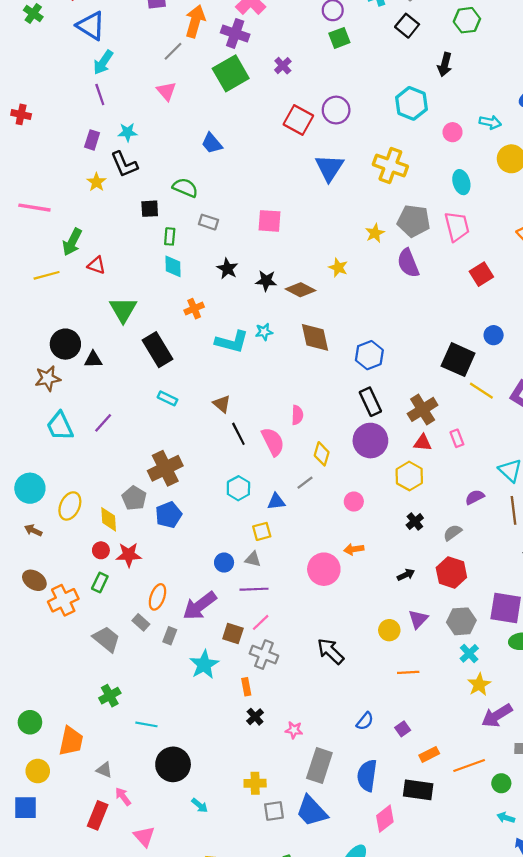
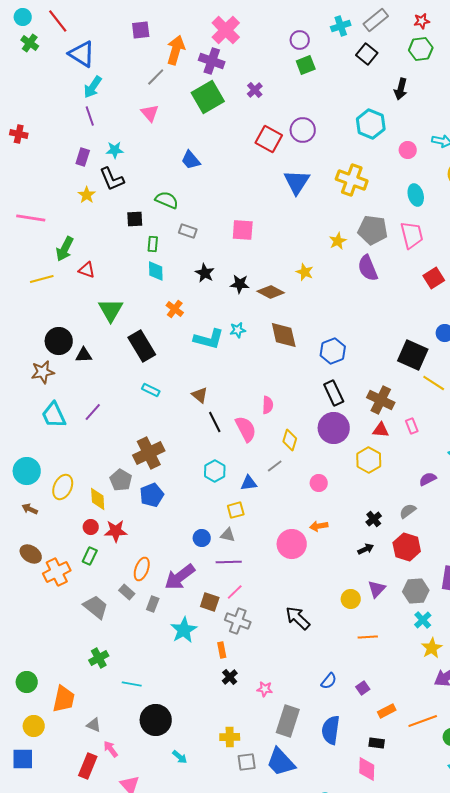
orange cross: (194, 309) -> (175, 309), turned -30
brown cross: (423, 409) -> (381, 400), turned -32
black cross: (415, 521) -> (374, 519), moved
black rectangle: (418, 790) -> (377, 743), size x0.6
pink diamond: (385, 819) -> (367, 769), moved, turned -50

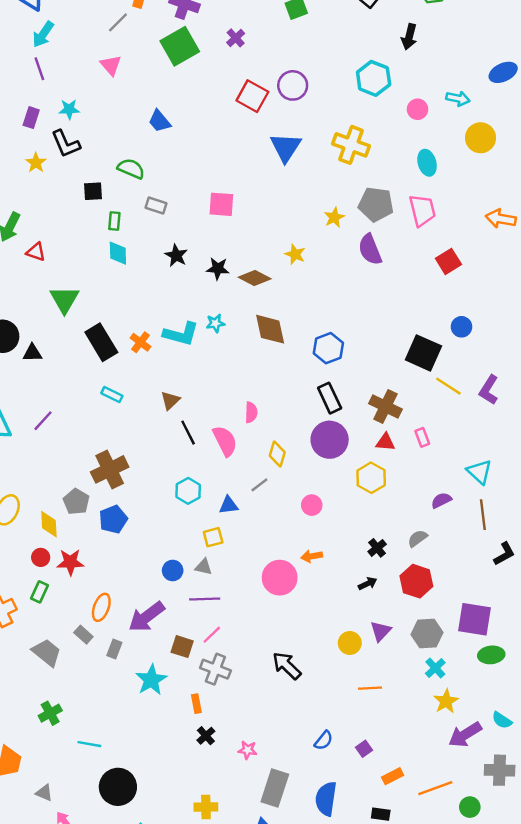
orange cross: (175, 309) -> (141, 342), moved
brown triangle: (200, 395) -> (170, 400), turned 36

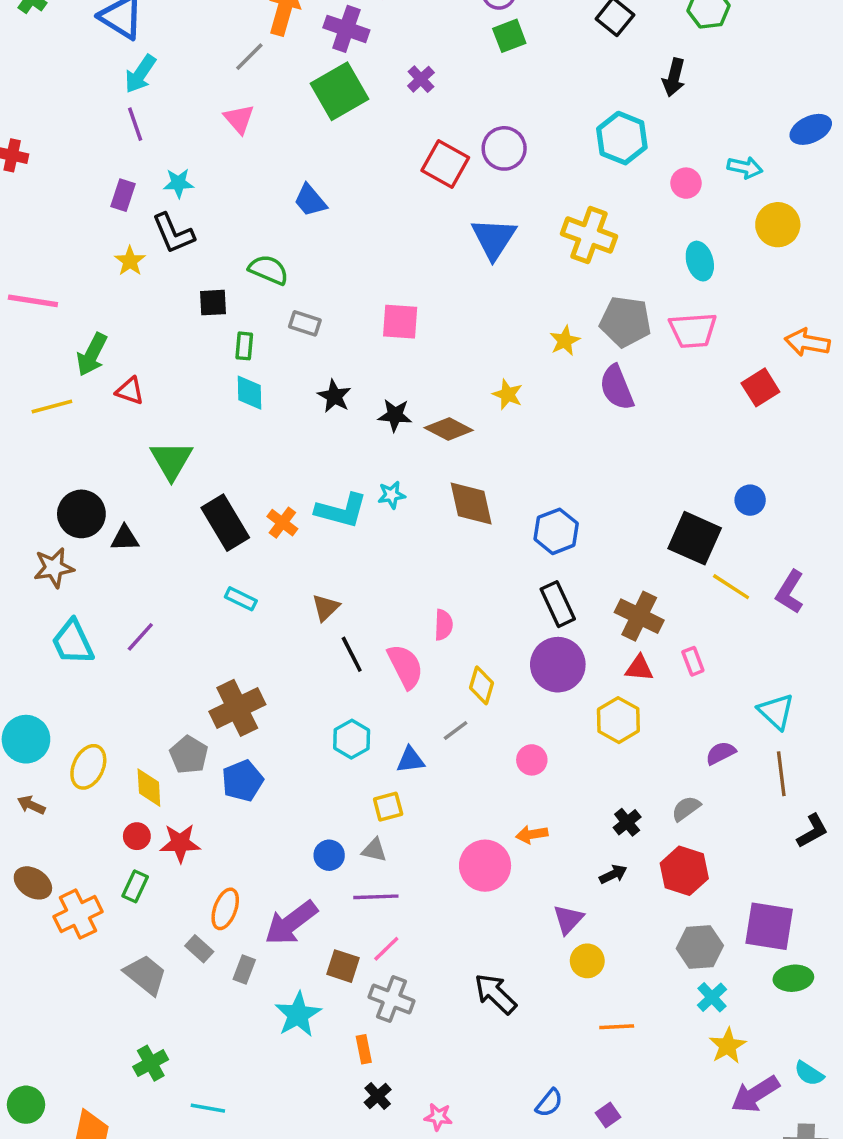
pink trapezoid: (422, 210) -> (693, 330), turned 100
red square: (448, 261) -> (760, 387), moved
purple triangle: (381, 631) -> (568, 919), moved

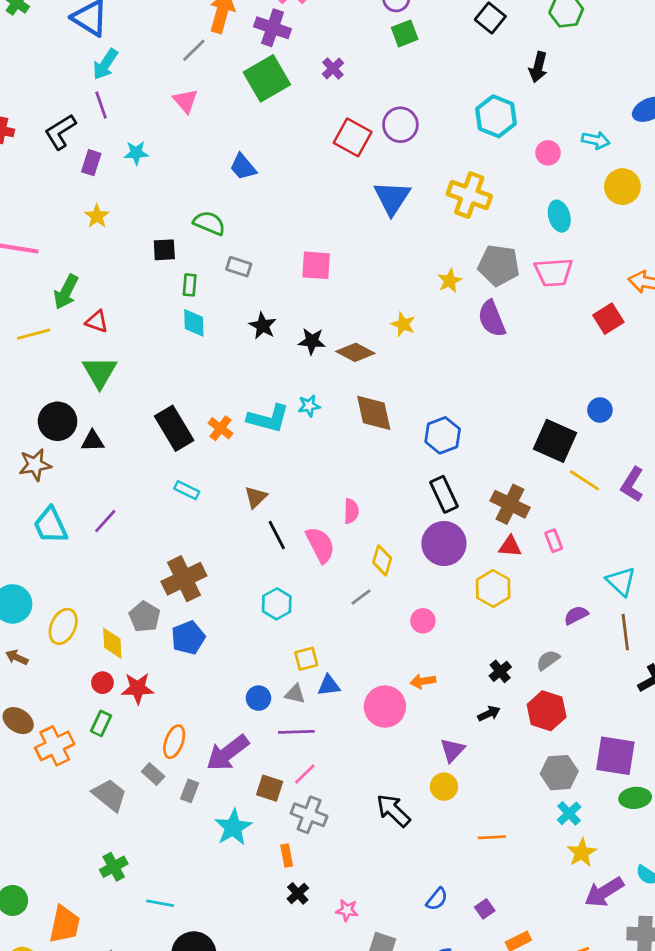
black L-shape: (173, 233) -> (60, 132), moved, turned 81
green triangle: (171, 460) -> (100, 372), moved
blue triangle: (411, 760) -> (329, 685), moved
yellow circle: (587, 961) -> (444, 787), moved

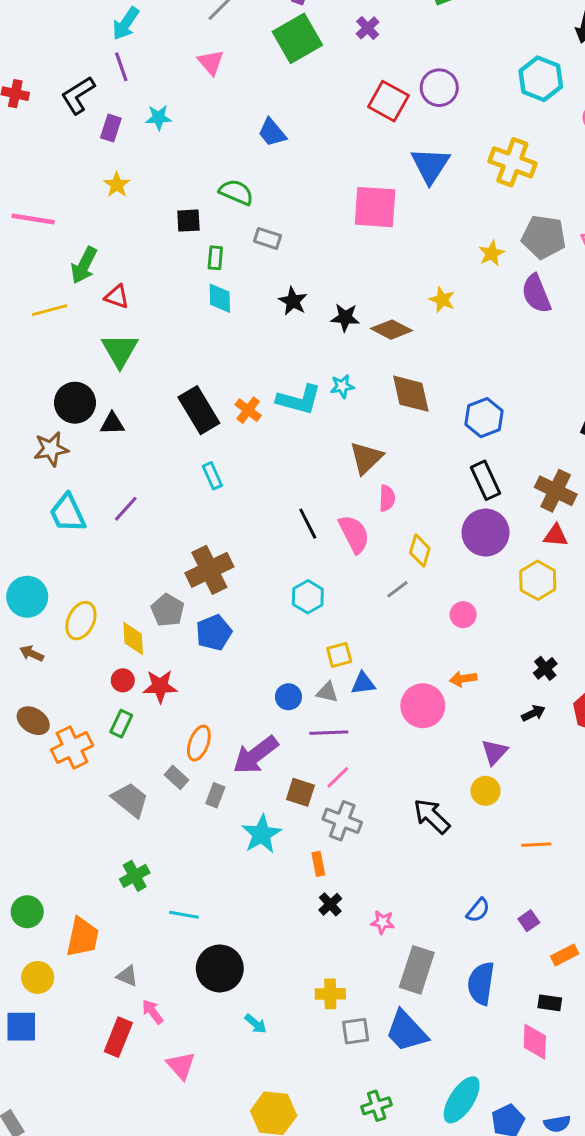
pink square: (316, 265) -> (375, 207), moved, size x1.4
cyan rectangle: (187, 490) -> (212, 476), turned 40
brown triangle: (256, 497) -> (366, 458), moved, size x1.4

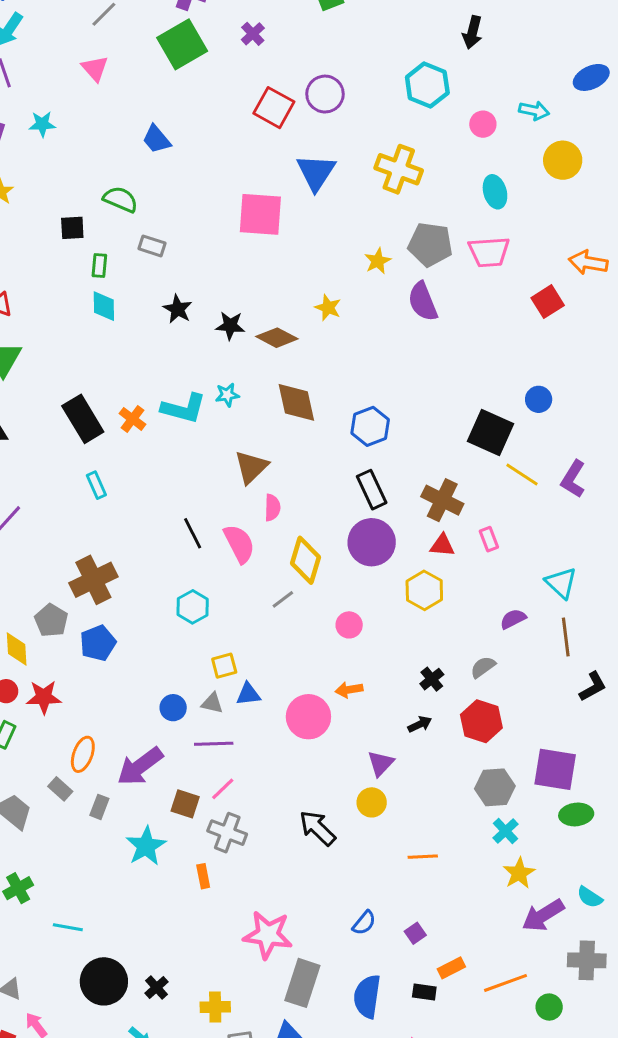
yellow diamond: (420, 550) -> (305, 560), size x1.4
black cross: (330, 904) -> (157, 987), moved
pink star: (383, 922) -> (268, 935), size x2.0
black rectangle: (550, 1003) -> (424, 992), moved

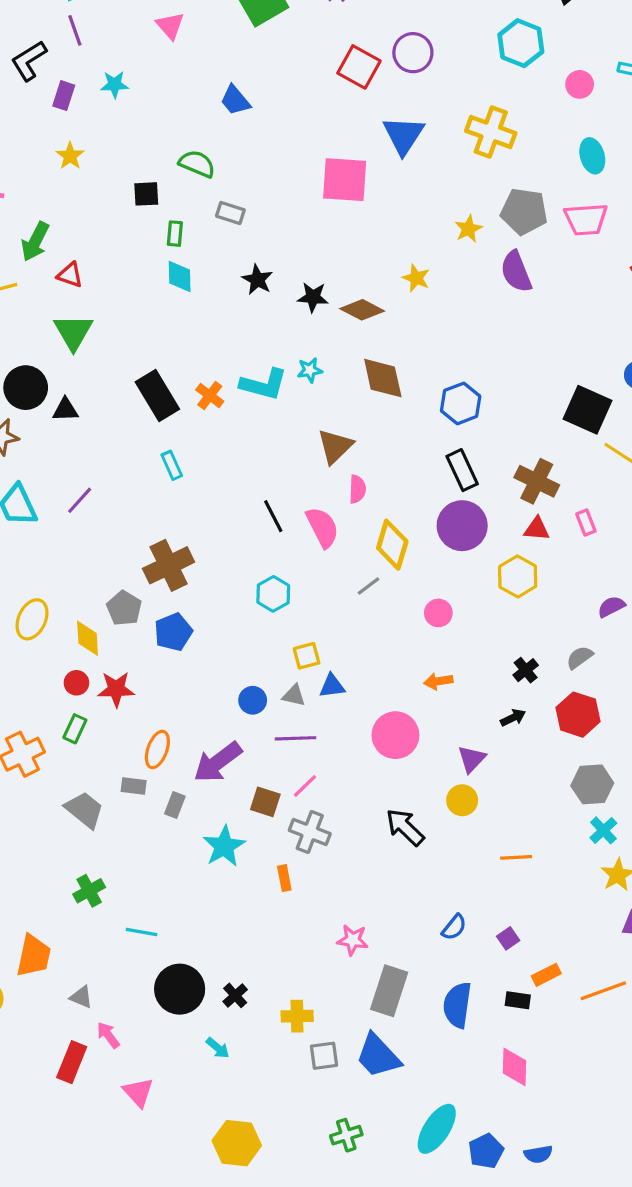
pink circle: (308, 717) -> (395, 735), moved
gray rectangle: (60, 789) -> (134, 786), turned -35
pink star: (268, 935) -> (353, 940), size x0.6

